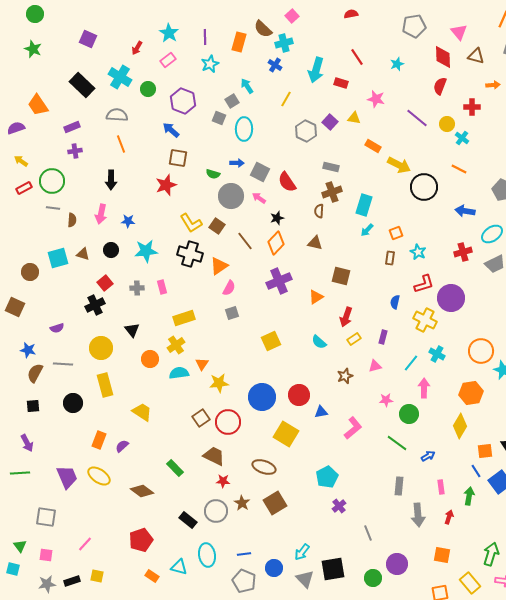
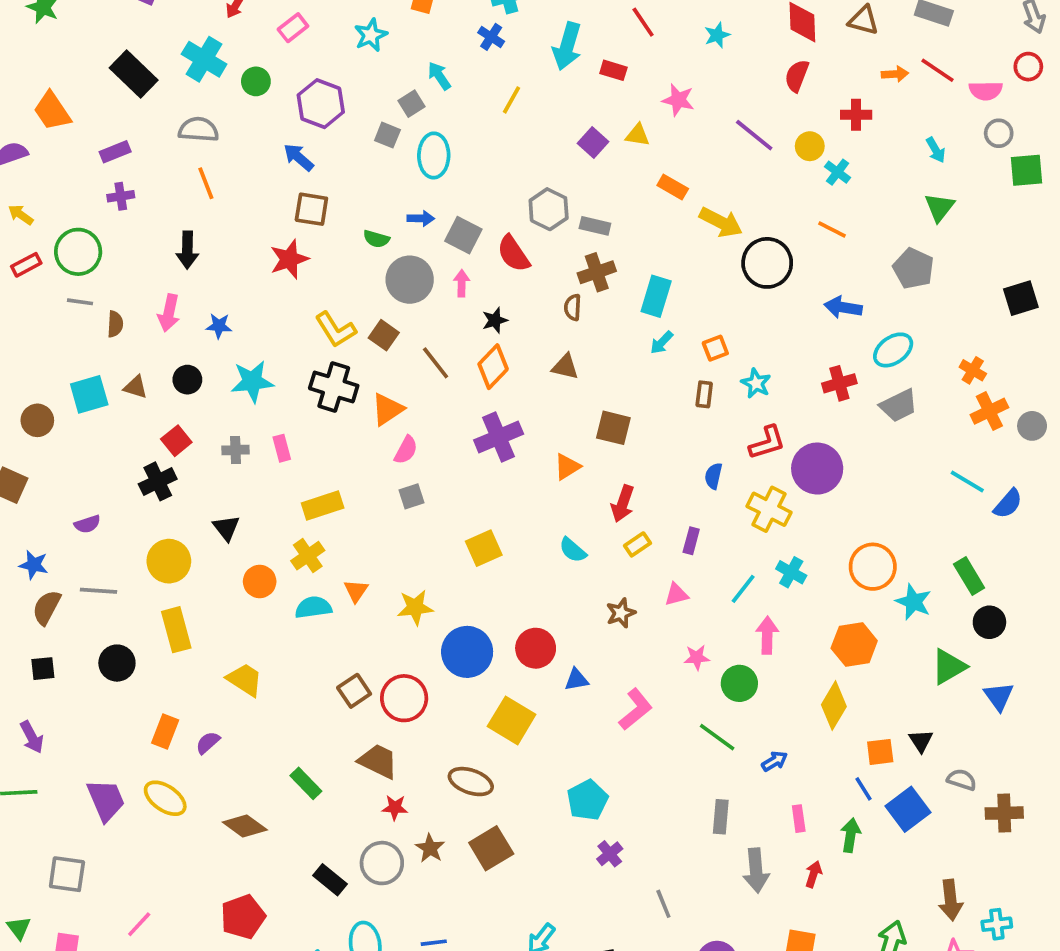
gray hexagon: (306, 131) -> (549, 209), moved
pink arrow: (259, 198) -> (462, 283), turned 56
yellow star: (219, 383) -> (415, 607), moved

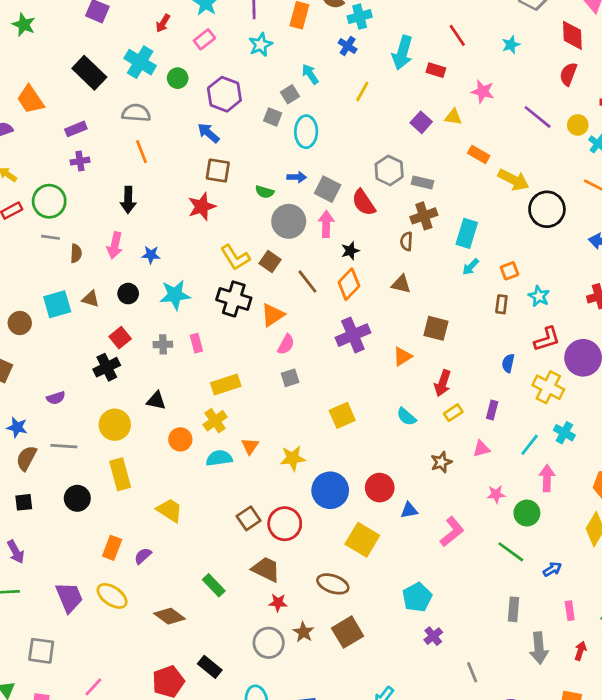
pink arrow: (462, 283) -> (326, 224), size x1.4
black triangle: (226, 528) -> (156, 401), turned -40
black rectangle: (330, 880) -> (210, 667), moved

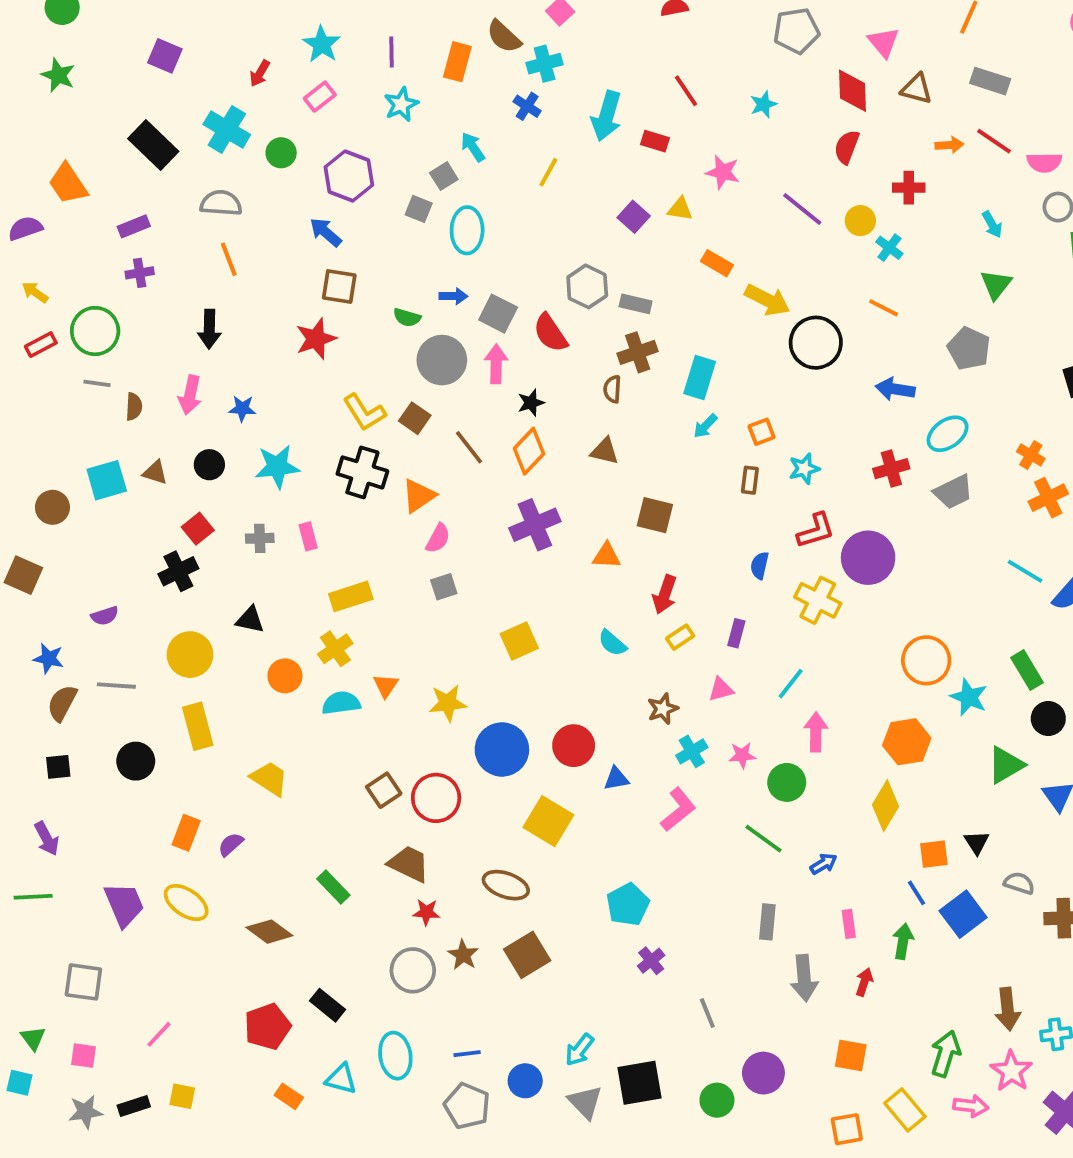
cyan star: (539, 296) -> (804, 469), turned 30
orange triangle: (402, 356) -> (607, 556), turned 35
cyan cross: (564, 433) -> (692, 751), moved, turned 30

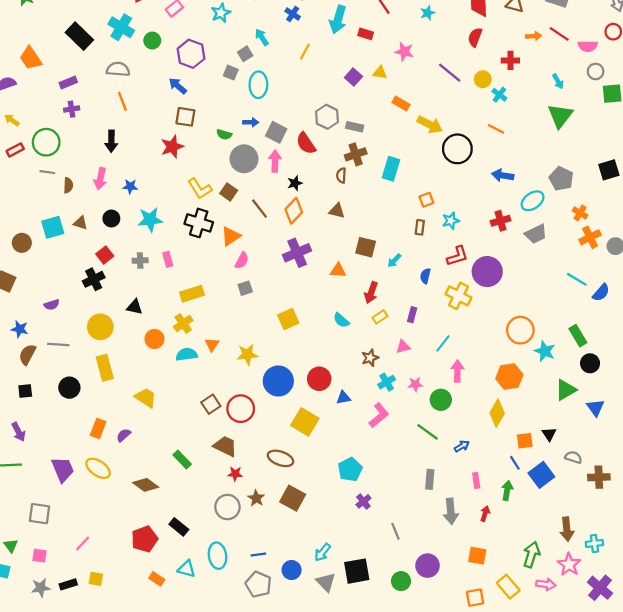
green triangle: (996, 285) -> (560, 116), size x1.4
gray pentagon: (969, 348) -> (561, 179), moved
cyan arrow: (705, 426) -> (394, 261), moved
brown square: (527, 955) -> (293, 498), turned -30

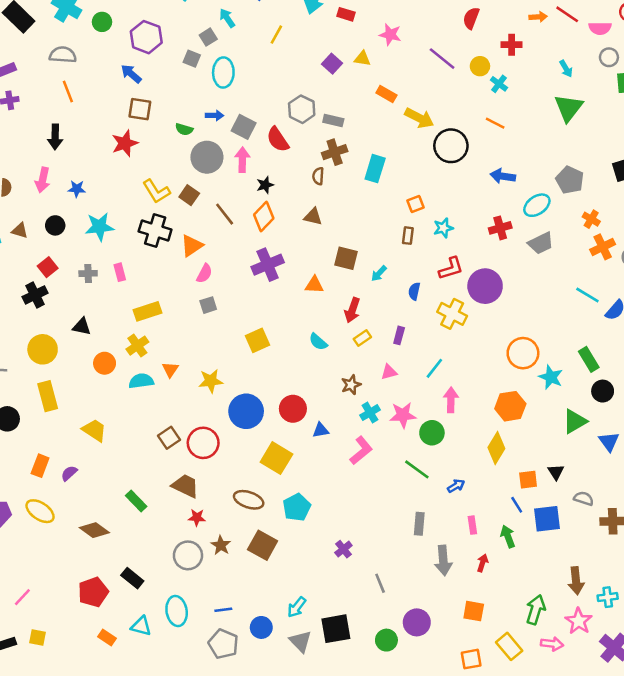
pink star: (415, 384) -> (403, 415), size x1.5
cyan pentagon: (350, 469) -> (297, 507), moved
blue square: (541, 475) -> (547, 519), turned 30
green arrow: (507, 490) -> (508, 536), turned -30

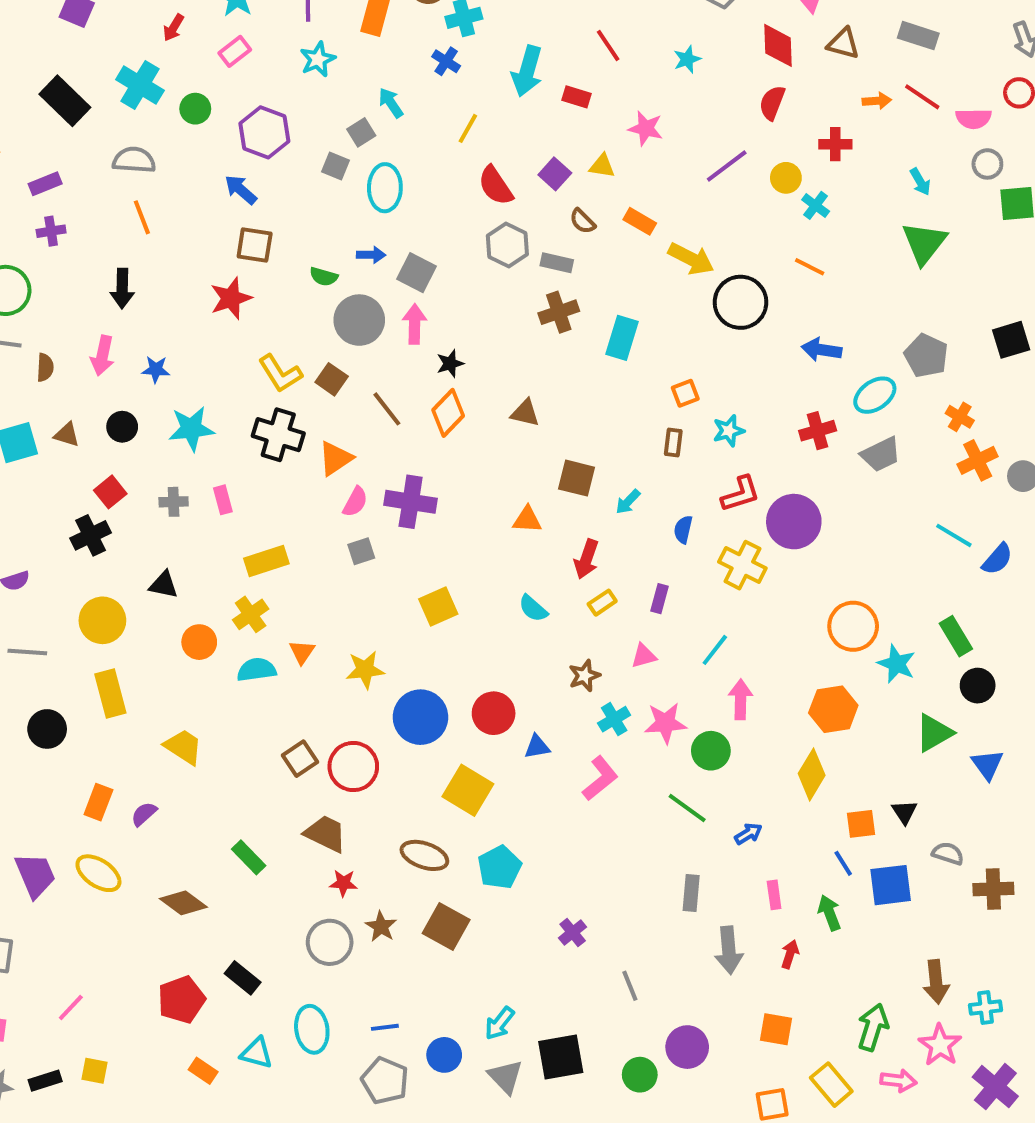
purple line: (442, 59) -> (727, 166), turned -76
red semicircle: (278, 139) -> (496, 186), moved
brown semicircle: (318, 176) -> (582, 221), moved, turned -48
purple cross: (268, 265) -> (411, 502), moved, turned 32

